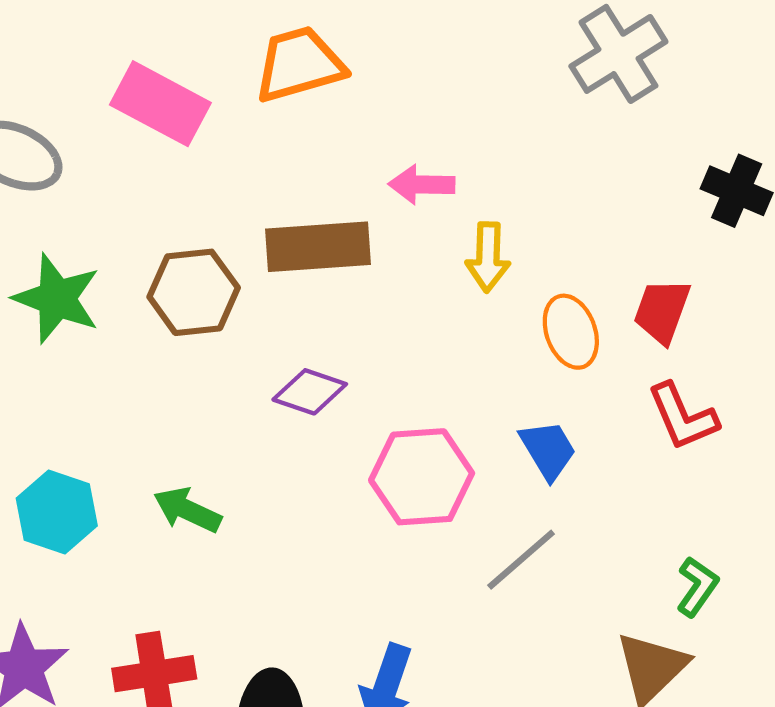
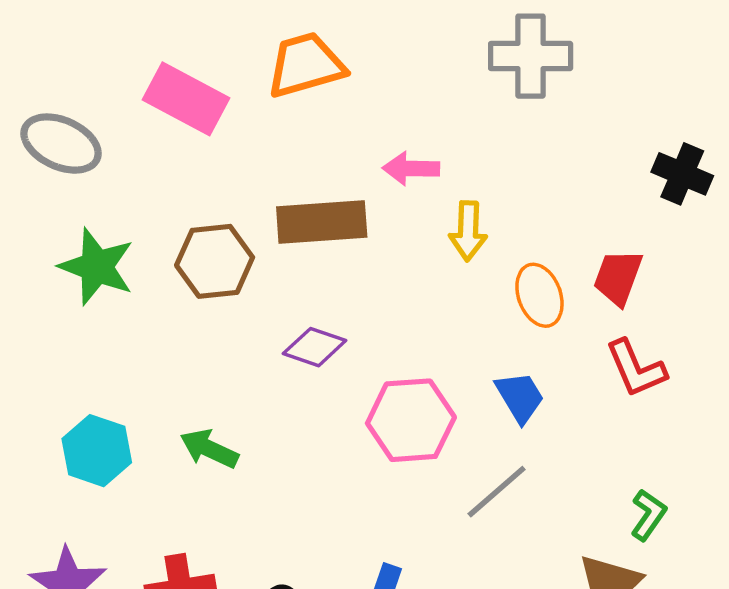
gray cross: (618, 54) -> (531, 56), moved, turned 32

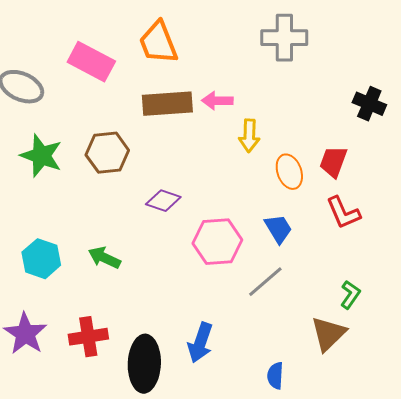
orange trapezoid: (306, 65) -> (158, 43), turned -96
brown rectangle: (322, 222) -> (167, 104), moved

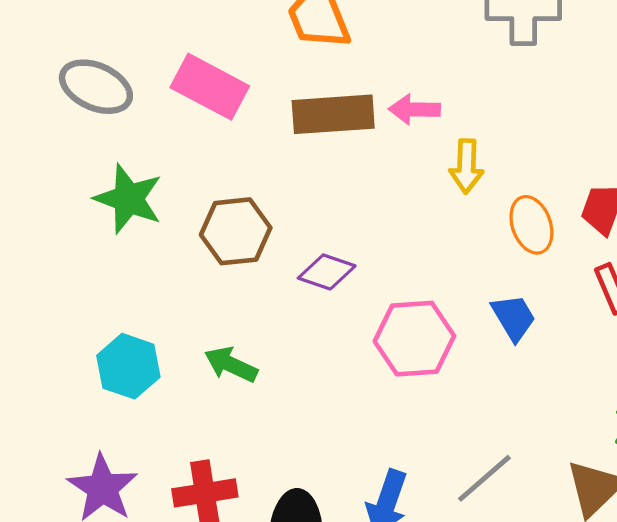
pink rectangle: (91, 62) -> (210, 87), moved
brown hexagon: (107, 153) -> (236, 231), moved
gray line: (265, 282) -> (484, 478), moved

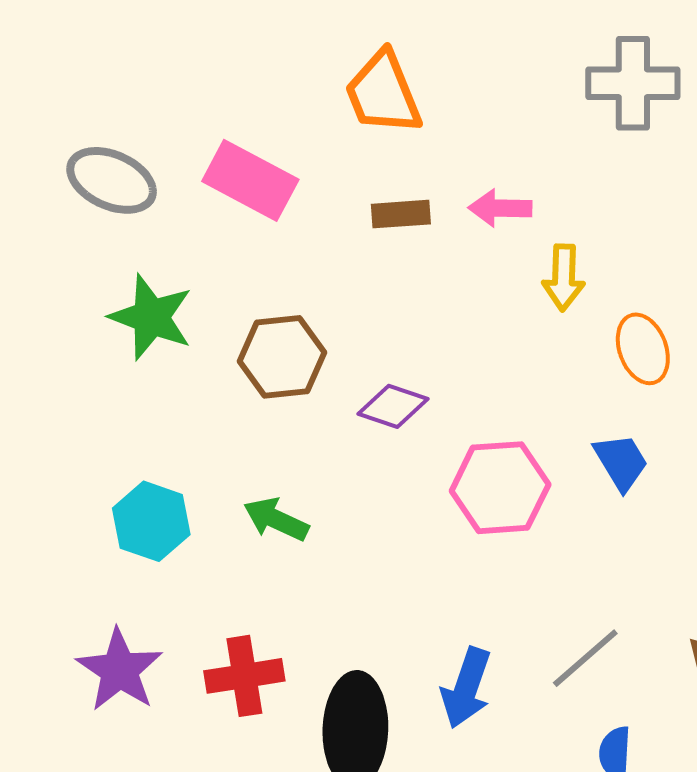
brown rectangle: (333, 114) -> (401, 214), size x0.6

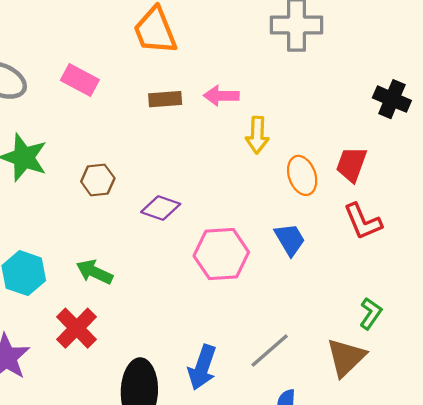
pink rectangle: (250, 180) -> (80, 80), size x0.7
brown hexagon: (282, 357) -> (98, 180), size x0.7
red cross: (244, 676) -> (77, 328), moved, turned -36

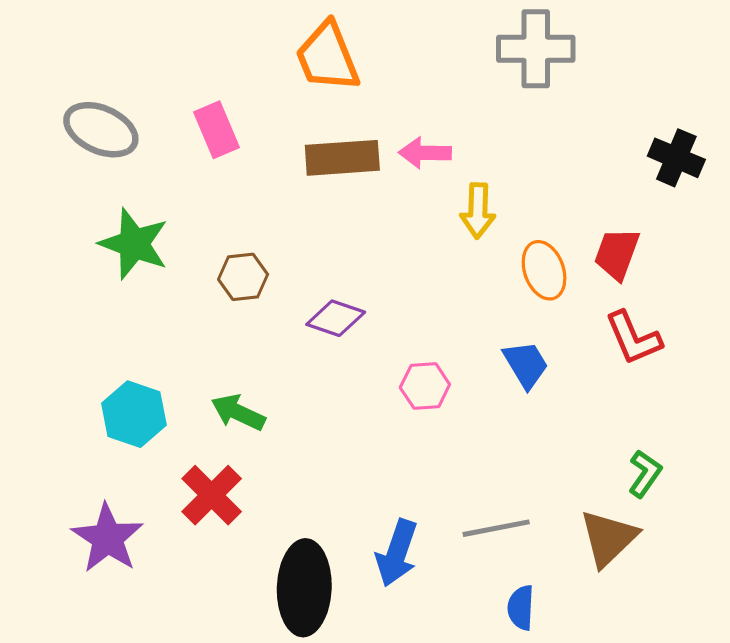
pink rectangle: (80, 80) -> (217, 130), turned 39
brown rectangle: (165, 99) -> (342, 158), size x1.5
pink hexagon: (221, 254) -> (425, 386), size x0.6
gray line: (270, 351) -> (496, 528), turned 30

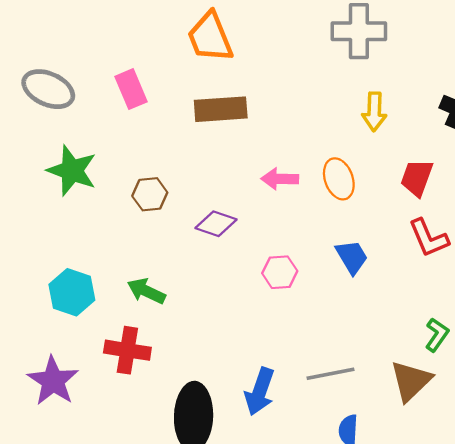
pink arrow: (425, 153) -> (280, 179), moved
yellow arrow: (478, 211) -> (374, 112), moved
orange ellipse: (544, 270) -> (339, 179), moved
red cross: (212, 495) -> (127, 350), turned -36

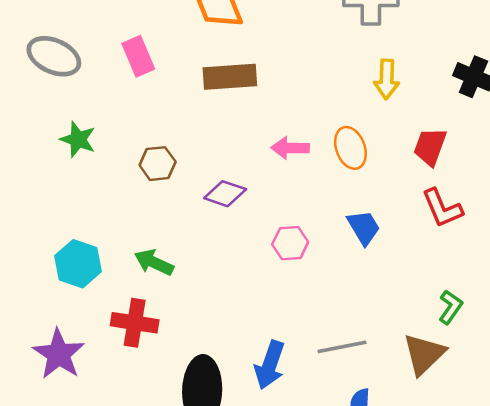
green star: (72, 171) -> (78, 139), size x0.7

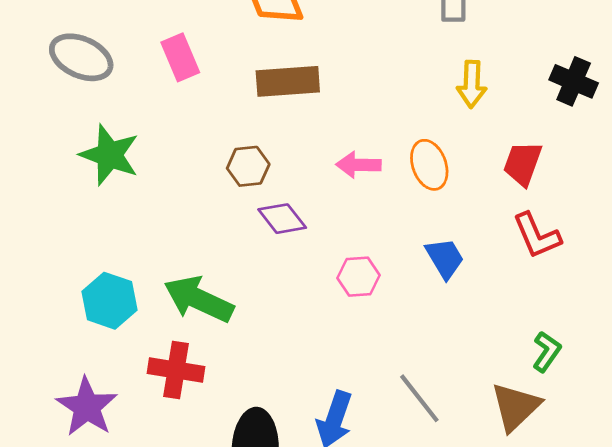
green star: (78, 139) -> (109, 155), size x1.4
brown hexagon: (158, 164) -> (248, 166), moved
purple diamond: (225, 194) -> (282, 219), turned 33
green arrow: (154, 262) -> (199, 299), size x1.5
gray line: (342, 347) -> (419, 398), turned 63

